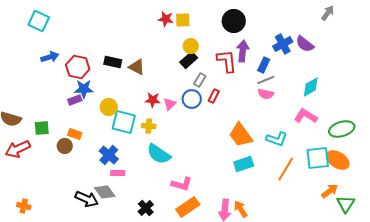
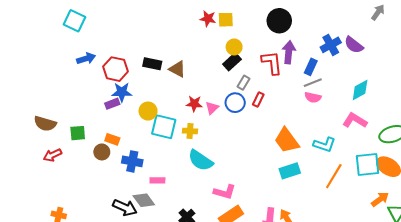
red arrow: (18, 149) -> (52, 155), size x0.7
blue cross: (109, 155) -> (132, 161), moved, turned -30

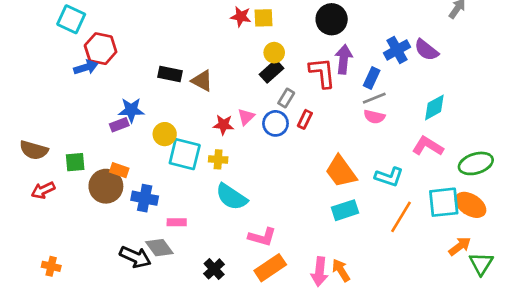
red hexagon: (115, 69) -> (101, 49), moved
pink triangle: (212, 108) -> (246, 117), moved
brown circle: (102, 152) -> (106, 186), size x1.6

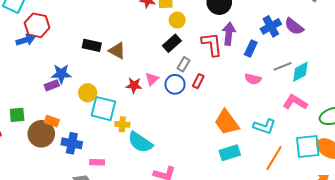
yellow circle: (274, 53) -> (177, 20), moved
gray line: (374, 98) -> (282, 66), moved
yellow cross: (218, 159) -> (122, 124), moved

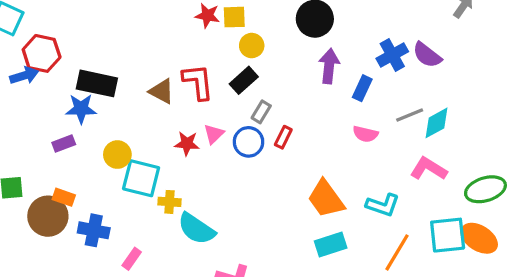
red L-shape: (212, 44) -> (198, 82), moved
black rectangle: (92, 45) -> (97, 83), moved, size x1.4
blue star: (61, 74) -> (81, 109), moved
pink rectangle: (97, 162) -> (132, 259), turned -56

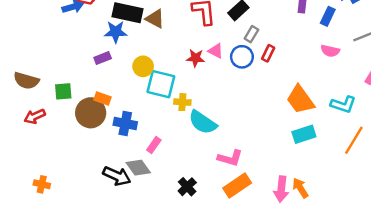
brown triangle: (162, 91) -> (155, 19), moved
pink triangle: (214, 134) -> (216, 51), turned -49

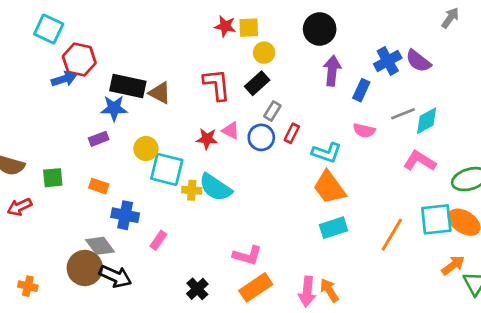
cyan L-shape: (343, 104) -> (327, 153), moved
brown circle: (91, 113) -> (85, 268), moved
cyan semicircle: (203, 122) -> (215, 187), moved
gray diamond: (138, 168) -> (100, 246), moved

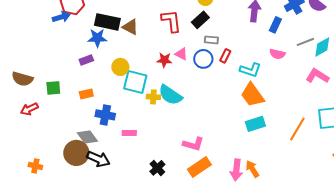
gray rectangle: (272, 111) -> (211, 40), turned 64
orange rectangle: (99, 186) -> (86, 94), turned -32
pink rectangle: (158, 240) -> (129, 133), turned 56

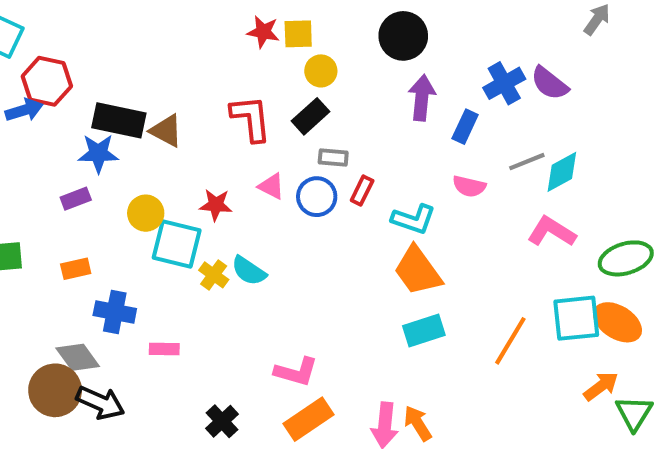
red star: (164, 60) -> (216, 205), moved
cyan semicircle: (170, 95) -> (249, 271), size x0.7
yellow cross: (153, 97) -> (214, 275), turned 32

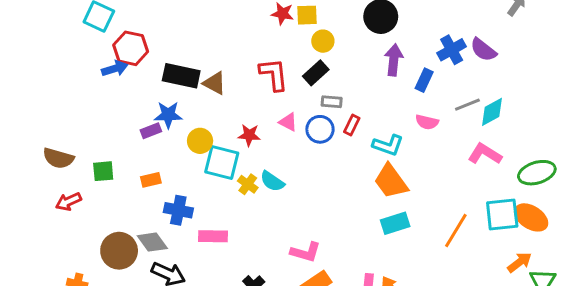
blue star: (98, 153) -> (168, 115), moved
pink rectangle: (164, 349) -> (213, 236), size x1.4
brown circle: (55, 390) -> (119, 251), moved

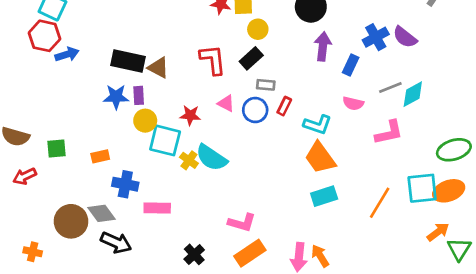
red hexagon: (131, 48) -> (45, 36), moved
purple rectangle: (151, 131) -> (139, 95), moved, turned -72
pink L-shape: (485, 154) -> (389, 133), moved, turned 136
cyan semicircle: (272, 181) -> (211, 158), size x1.4
orange ellipse: (531, 217) -> (449, 191), turned -52

